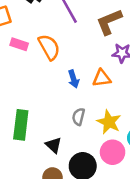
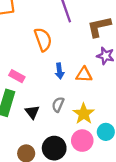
pink rectangle: (19, 44) -> (17, 76), moved
black triangle: (54, 145) -> (32, 112), moved

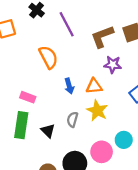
yellow star: (84, 114) -> (97, 111), moved

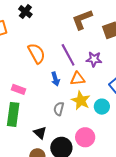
purple line: (67, 24) -> (68, 55), moved
brown L-shape: (102, 37) -> (82, 19), moved
black triangle: (48, 131) -> (40, 133), moved
cyan circle: (124, 140) -> (102, 107), moved

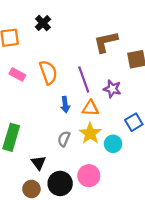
pink rectangle: (19, 89) -> (17, 74), moved

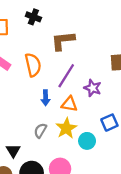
black cross: (43, 23) -> (33, 17), turned -32
brown L-shape: (106, 42) -> (63, 41), moved
purple line: (84, 79) -> (66, 76), turned 45

